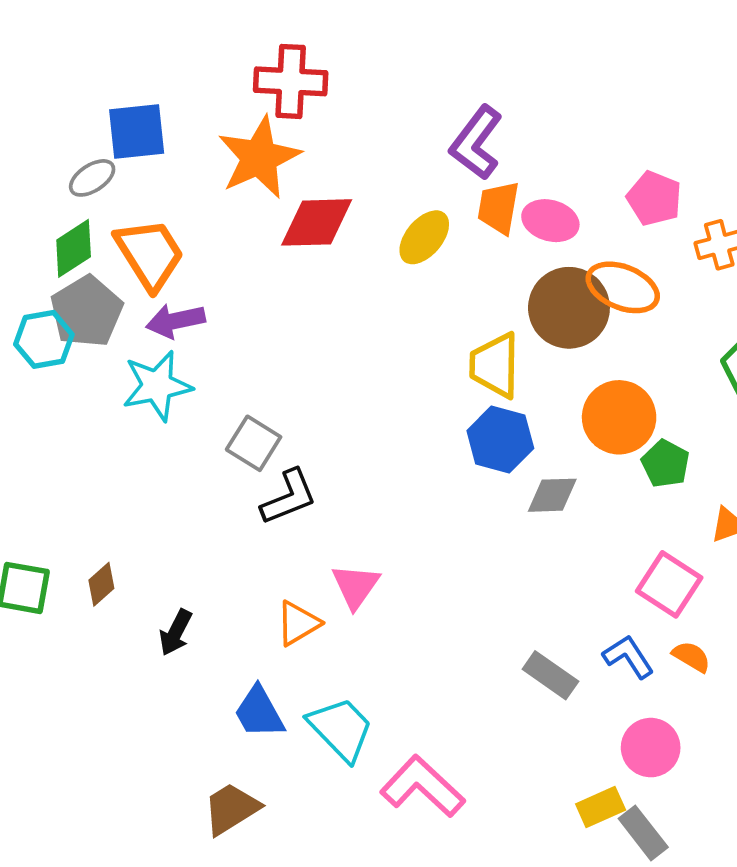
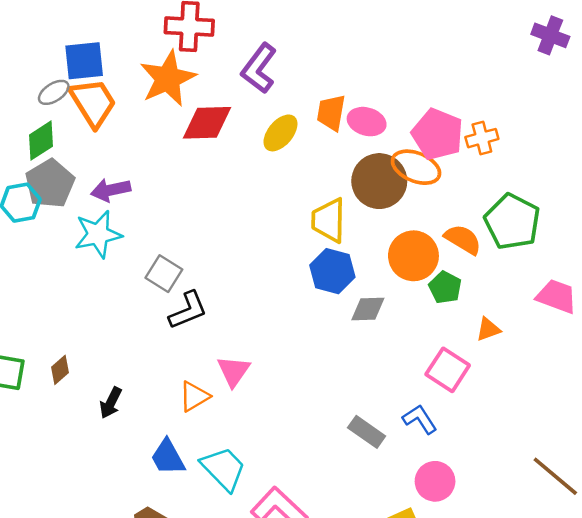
purple L-shape: (476, 143) -> (259, 68), moved
pink pentagon: (654, 198) -> (438, 134), moved, size x1.4
orange trapezoid: (150, 254) -> (93, 103), moved
orange semicircle: (691, 657) -> (463, 239), moved, size x1.4

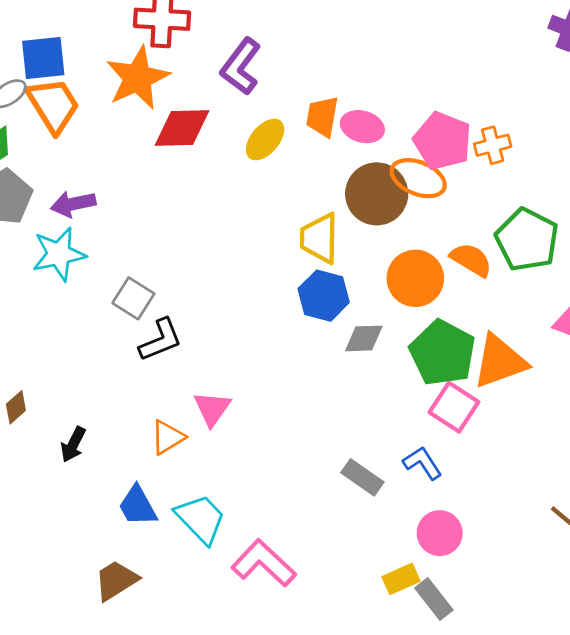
green pentagon: (445, 287) -> (443, 353), moved, size x1.8
orange triangle: (488, 329) -> (500, 361), size x2.0

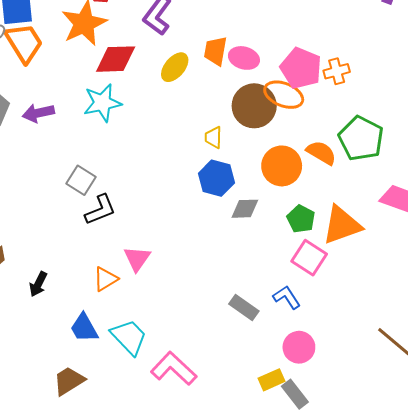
yellow trapezoid: (319, 238) -> (213, 137), size x0.6
cyan star: (59, 254) -> (102, 103), moved
green pentagon: (443, 353) -> (301, 219), size x0.6

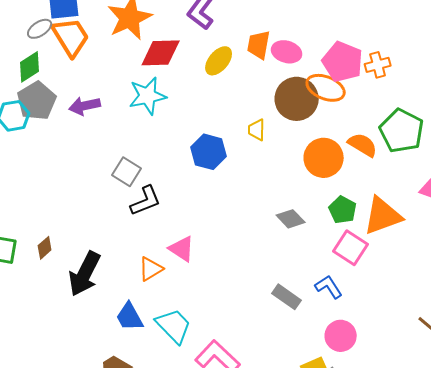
blue hexagon: (216, 178) -> (209, 152), moved
gray diamond: (245, 209) -> (291, 219), moved, turned 48
pink triangle: (137, 259) -> (182, 249), turned -32
black arrow: (38, 284) -> (85, 274), size x1.8

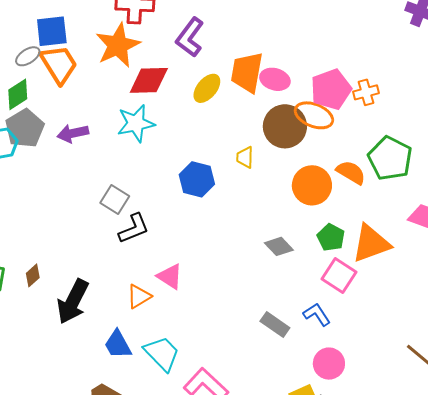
orange trapezoid: (259, 45) -> (247, 72), size x1.4
pink pentagon: (343, 62) -> (331, 89), turned 30

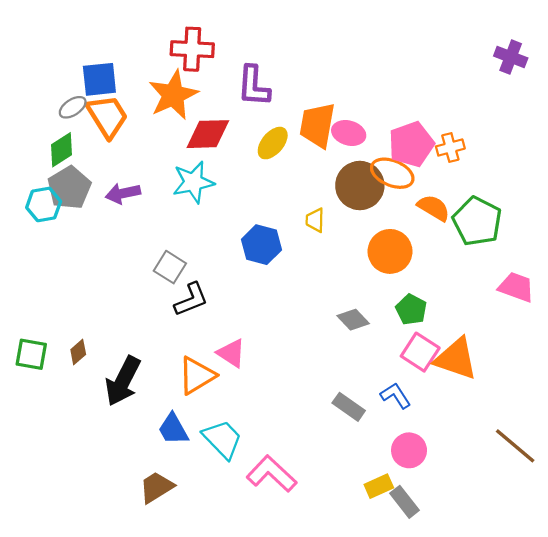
purple L-shape: (190, 37) -> (254, 86), turned -33
orange semicircle: (351, 172) -> (434, 208), moved
orange triangle: (371, 243) -> (456, 359), moved, turned 39
orange triangle: (139, 296) -> (197, 375), size x1.4

